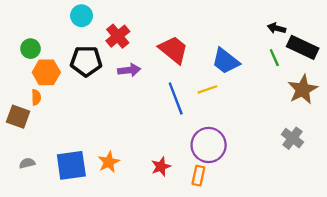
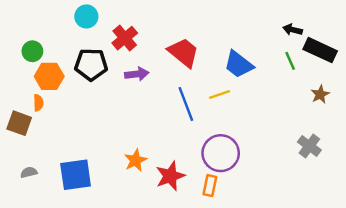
brown star: (303, 89) -> (320, 94), size x0.6
orange star: (109, 162) -> (136, 160), moved
red star: (161, 167) -> (170, 176), size x1.4

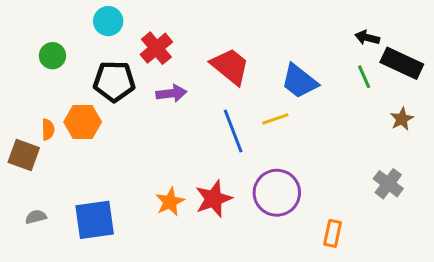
green circle: (32, 51) -> (52, 56), moved
orange hexagon: (49, 76) -> (83, 122), moved
red star: (170, 176) -> (214, 199), moved
orange rectangle: (210, 186) -> (333, 233), moved

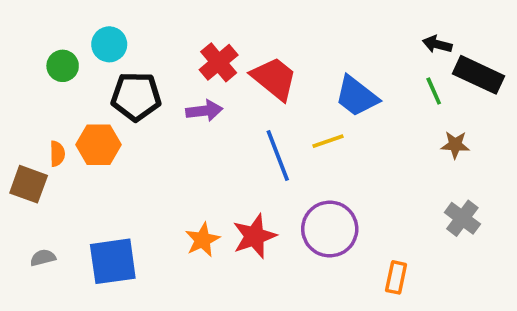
cyan circle: (108, 21) -> (109, 44), moved
red cross: (156, 48) -> (219, 62), moved
brown star: (402, 119) -> (455, 145), moved, turned 30

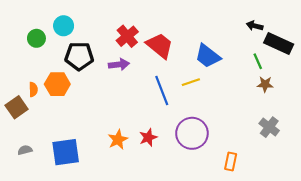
green line: (434, 91) -> (258, 61), moved
brown square: (29, 184) -> (17, 107), turned 35
red star: (254, 236) -> (148, 137), size x0.7

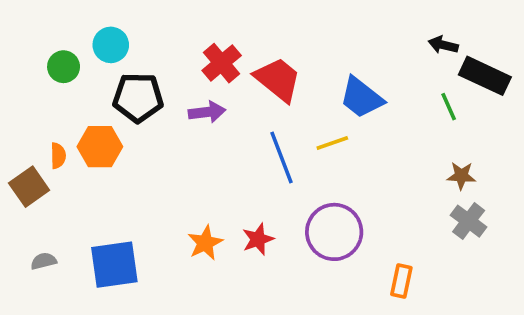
brown star: (265, 84) -> (461, 176), moved

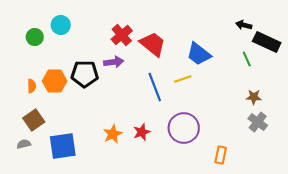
black pentagon: (138, 98) -> (85, 74), moved
brown square: (29, 187) -> (34, 120), moved

